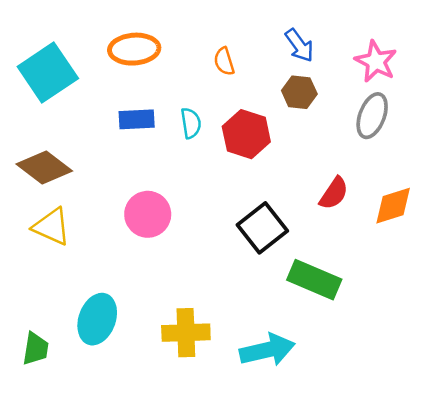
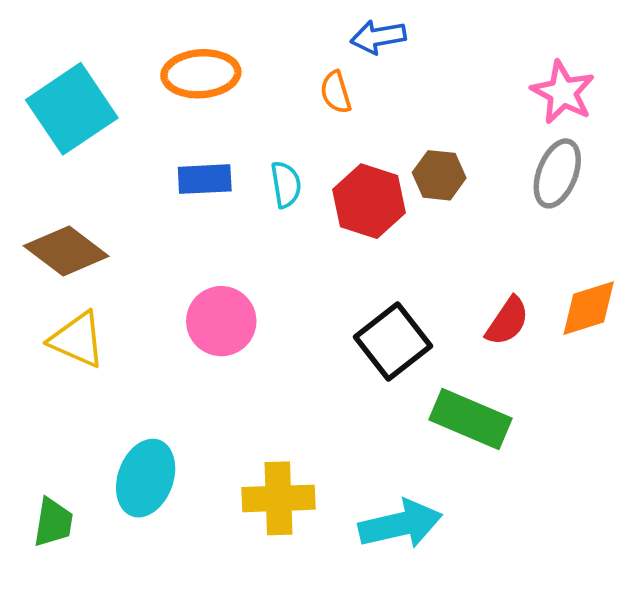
blue arrow: (299, 45) -> (378, 37), moved, turned 116
brown hexagon: (299, 92) -> (439, 175), moved
red semicircle: (334, 193) -> (507, 321), moved

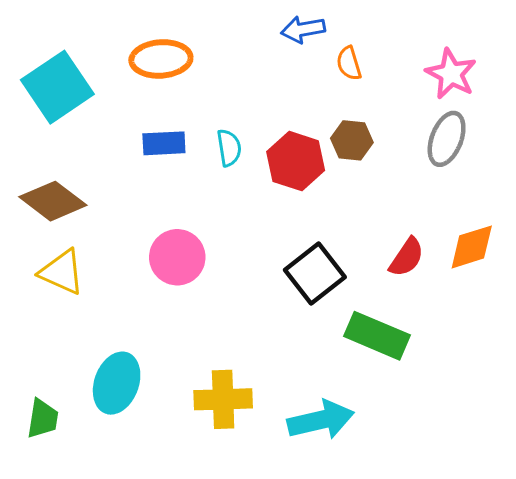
orange semicircle: (336, 92) -> (349, 63), moved

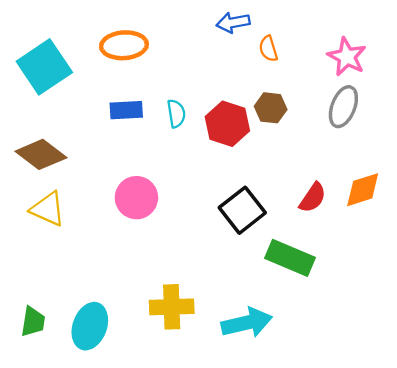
cyan ellipse: (117, 383) -> (90, 326), moved

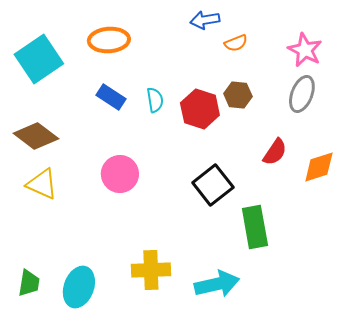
orange semicircle: (268, 49) -> (236, 43), turned -95
blue rectangle: (126, 110) -> (111, 97), turned 36
red semicircle: (313, 198) -> (275, 152), moved
green rectangle: (290, 258) -> (255, 227), turned 57

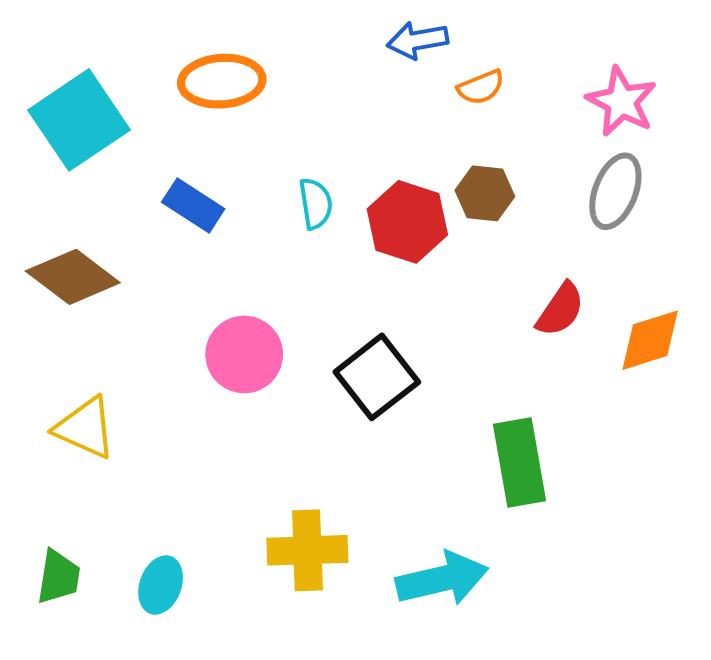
blue rectangle: (111, 97) -> (193, 206), moved
yellow triangle: (42, 184) -> (85, 428), moved
black square: (213, 185) -> (377, 377), moved
cyan ellipse: (79, 287) -> (161, 585), size x0.7

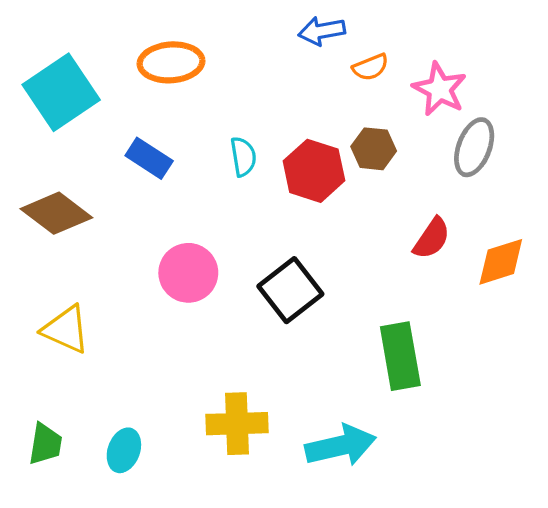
pink star: (622, 102) -> (440, 89), moved

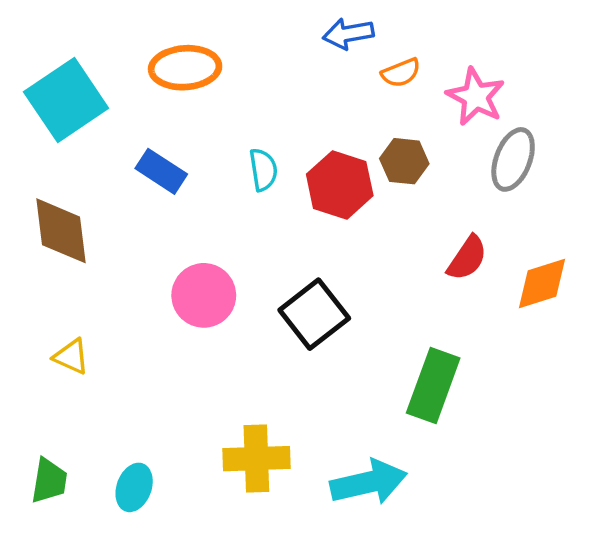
brown diamond: (56, 213) -> (61, 231), turned 46
yellow triangle: (66, 329) -> (71, 357), size x0.7
green rectangle: (400, 356) -> (433, 385), turned 30

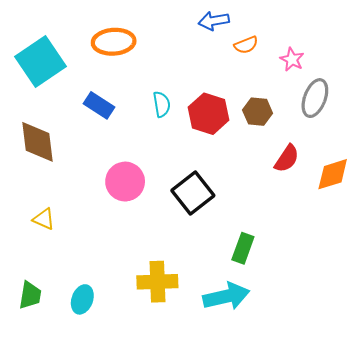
pink star: (476, 97) -> (292, 59), size x0.7
brown hexagon: (404, 161) -> (258, 112), moved
green rectangle: (433, 385) -> (243, 248), moved, size x0.7

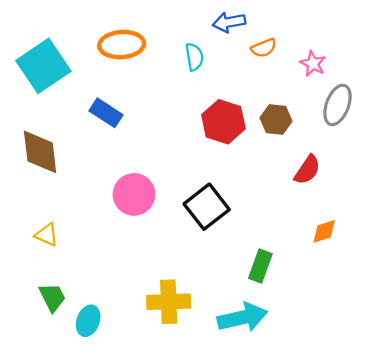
cyan semicircle: (162, 104) -> (194, 57), moved
orange diamond: (333, 174) -> (324, 231), moved, size x0.7
green trapezoid: (30, 295) -> (52, 297), moved, turned -36

